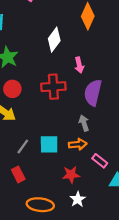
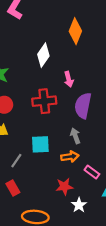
cyan square: (49, 144) -> (40, 144), moved
white star: (78, 199) -> (79, 205), moved

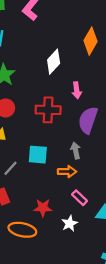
pink rectangle: (92, 172) -> (80, 198), moved
red star: (64, 187) -> (43, 208), moved

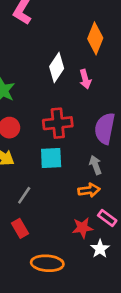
pink arrow: (77, 90) -> (85, 79), moved
cyan square: (38, 155) -> (51, 158), moved
red star: (43, 208) -> (83, 228), moved

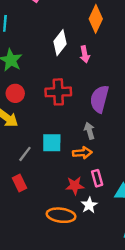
cyan square: (51, 158) -> (52, 143), moved
pink rectangle: (107, 218) -> (97, 178), turned 35
orange ellipse: (47, 263) -> (61, 215), moved

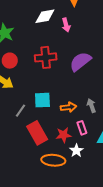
white diamond: (60, 43) -> (45, 16), turned 45
purple semicircle: (99, 99) -> (80, 62), turned 40
gray arrow: (89, 131) -> (91, 106), moved
red rectangle: (19, 183) -> (37, 133), moved, size x1.6

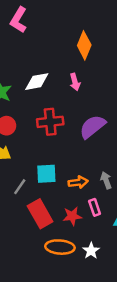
white diamond: (45, 16) -> (37, 82), moved
white star: (76, 151) -> (91, 251), moved

